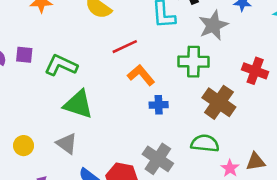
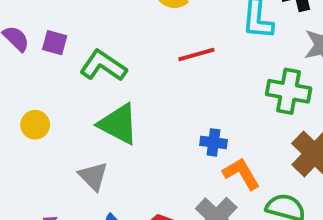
orange L-shape: (141, 75) -> (241, 174), moved
blue cross: (159, 105) -> (214, 142), moved
yellow circle: (24, 146) -> (35, 125), moved

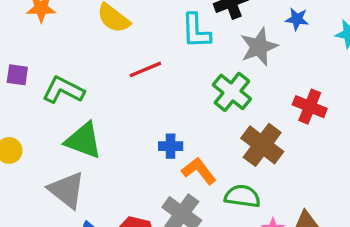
green cross: (289, 91) -> (232, 92), turned 36
gray triangle: (93, 176) -> (67, 190), size x1.4

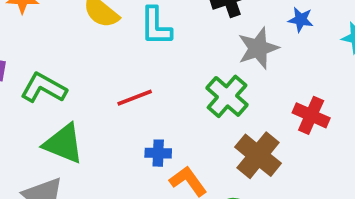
cyan L-shape: (196, 31) -> (156, 26), moved
red line: (145, 69) -> (135, 98), moved

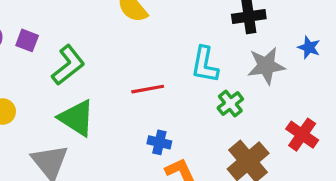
cyan L-shape: (156, 26) -> (205, 65), moved
green L-shape: (44, 88) -> (68, 65), turned 102
green cross: (227, 96) -> (230, 103), size x0.7

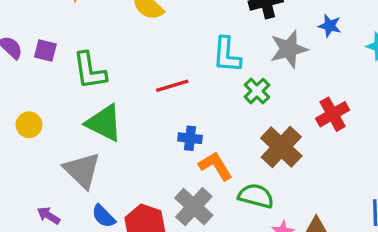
green L-shape: (68, 65) -> (90, 71), turned 126
red cross: (302, 135) -> (333, 114), turned 32

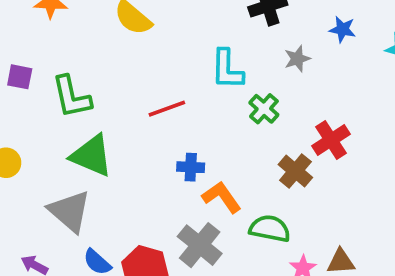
gray star: (289, 49) -> (297, 59), size x0.6
red cross: (333, 114) -> (331, 140), moved
brown cross: (281, 147) -> (295, 171), size x0.7

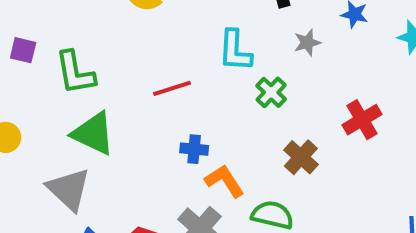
red cross: (331, 140) -> (362, 120), moved

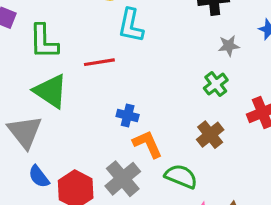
cyan L-shape: (235, 51) -> (131, 26), moved
red line: (172, 88) -> (99, 62), moved
green cross: (271, 92) -> (216, 84), moved

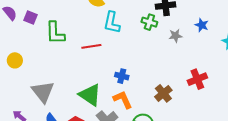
green cross: (216, 84) -> (149, 22), moved, turned -35
green triangle: (51, 91) -> (90, 95), moved
blue cross: (128, 116) -> (122, 76), moved

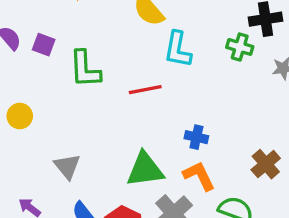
gray triangle: (43, 92) -> (67, 166), size x0.7
green triangle: (90, 95) -> (145, 170), turned -40

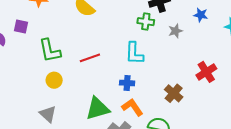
purple square: (44, 45) -> (21, 26), moved
cyan L-shape: (178, 49) -> (134, 53), moved
yellow circle: (20, 116) -> (54, 80), moved

